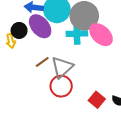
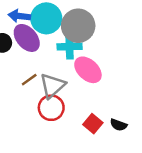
pink ellipse: (101, 35) -> (88, 70), moved

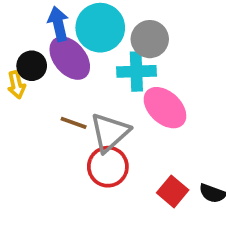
blue arrow: (19, 16) -> (58, 24), turned 70
gray circle: (78, 26) -> (150, 39), size x0.7
brown line: (29, 80) -> (74, 123), turned 56

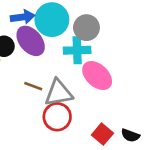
blue arrow: (58, 24) -> (23, 17), turned 95
gray triangle: (110, 132) -> (59, 93), turned 32

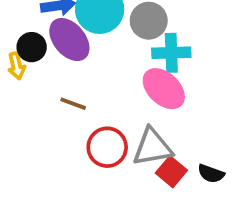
cyan cross: (77, 50) -> (171, 53), moved
gray triangle: (59, 93) -> (152, 147), moved

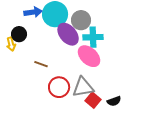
purple ellipse: (69, 40) -> (68, 34), moved
black semicircle: (211, 174) -> (114, 101), turned -40

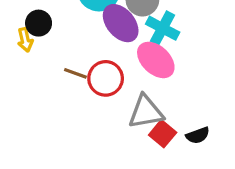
cyan cross: (93, 37) -> (163, 28), turned 30
red circle: (59, 87) -> (106, 78), moved

